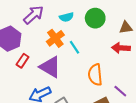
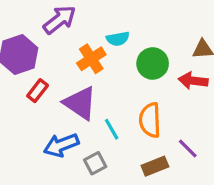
cyan semicircle: (66, 17) -> (118, 39), moved
green circle: (95, 18) -> (153, 63), moved
cyan line: (75, 47) -> (112, 129), moved

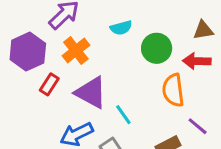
orange cross: (91, 59) -> (76, 51), moved
orange semicircle: (150, 120) -> (173, 90), moved

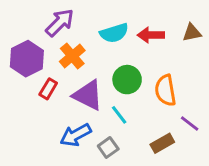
cyan semicircle: (121, 28) -> (114, 33), size x1.4
green circle: (157, 48) -> (127, 80), moved
red arrow: (197, 61) -> (151, 35), moved

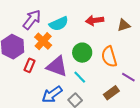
cyan semicircle: (114, 33) -> (59, 24), moved
brown triangle: (192, 33) -> (124, 25), moved

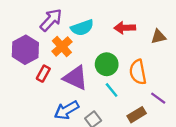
cyan line: (80, 77) -> (112, 90), moved

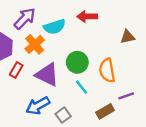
red arrow: (125, 28) -> (87, 17), moved
purple line: (158, 98) -> (126, 96), turned -56

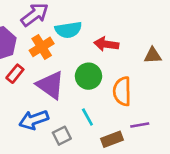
red arrow: (87, 17) -> (106, 44), moved
cyan line: (82, 87) -> (87, 117), moved

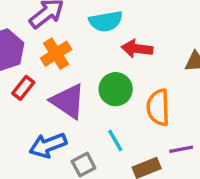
cyan semicircle: (68, 30) -> (106, 21), moved

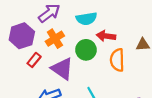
green circle: (116, 89) -> (86, 50), moved
orange semicircle: (158, 107) -> (117, 60), moved

